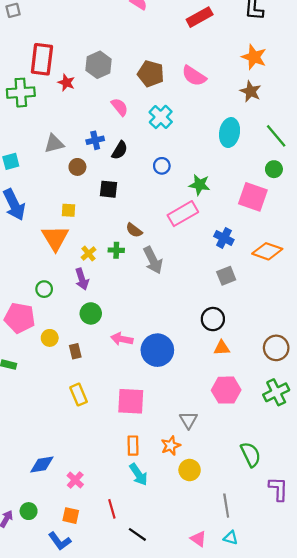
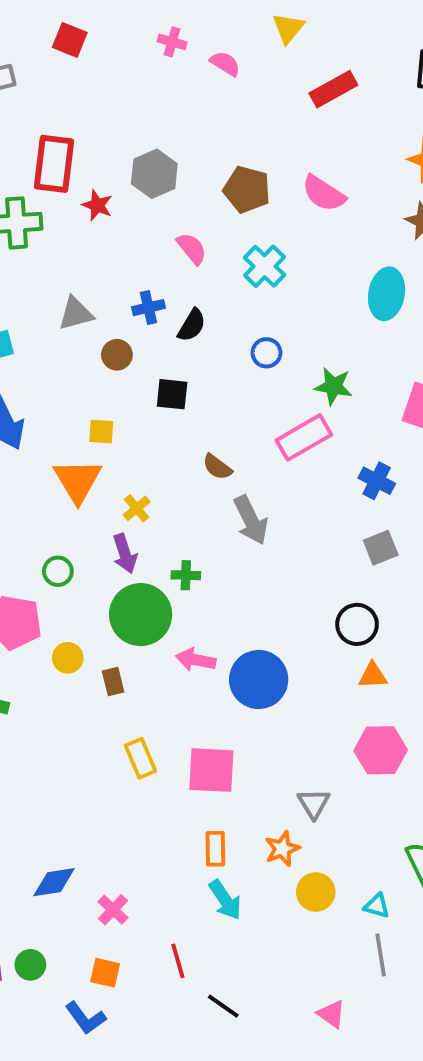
green cross: (116, 250) -> (186, 575), moved
green circle: (91, 313) -> (141, 615), size x1.6
yellow rectangle: (79, 395) -> (141, 758), moved
cyan triangle: (231, 538) -> (377, 906), moved

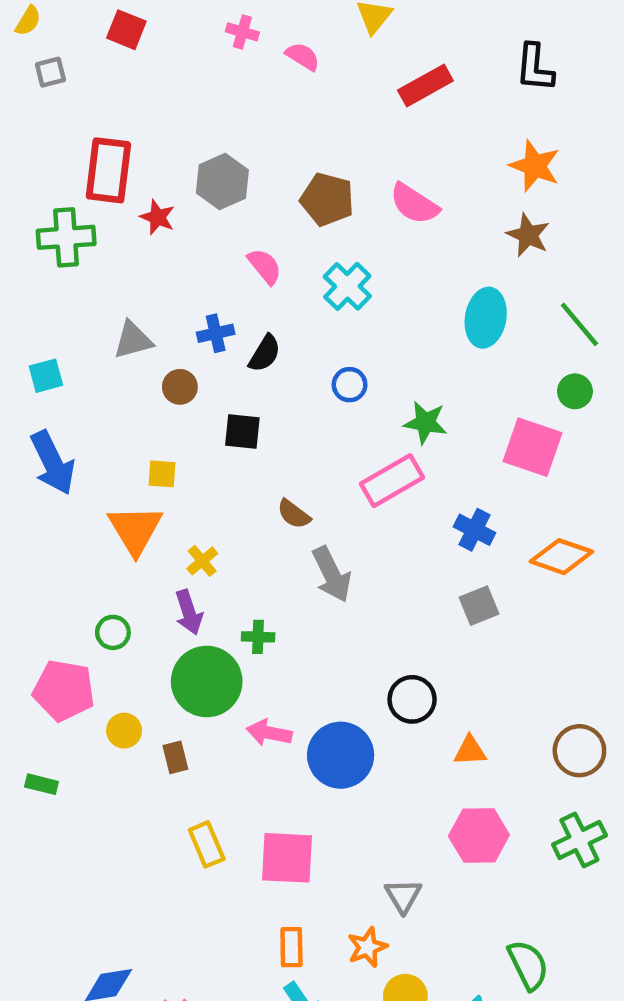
black circle: (357, 624) -> (412, 699), moved

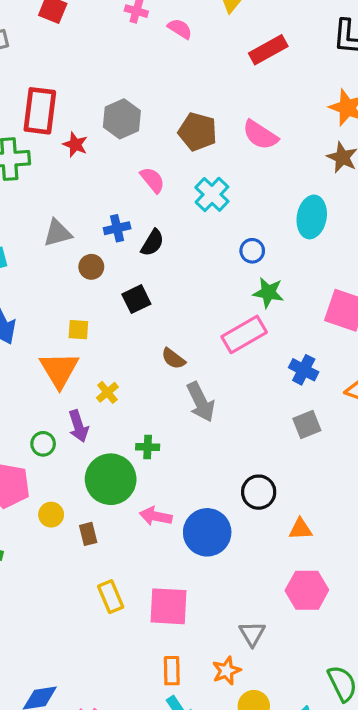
blue circle: (350, 385) -> (252, 251), moved
black square: (242, 432) -> (136, 299), turned -32
purple arrow: (189, 612) -> (78, 426), moved

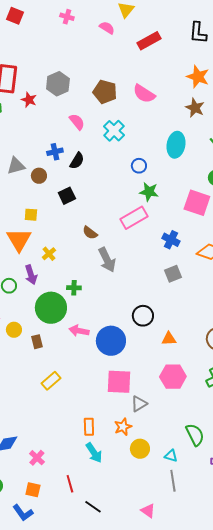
pink semicircle: (180, 29) -> (107, 28), moved
gray triangle: (58, 233) -> (16, 166), moved
yellow rectangle: (111, 597) -> (51, 381), turned 72
pink square: (169, 606) -> (119, 382), moved
gray triangle: (252, 634) -> (139, 404), turned 30

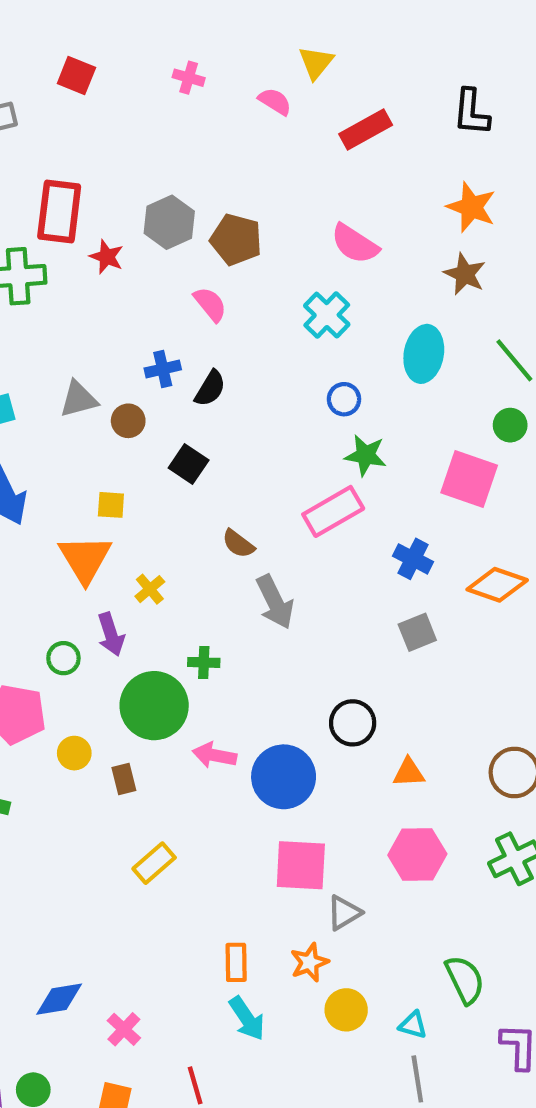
brown pentagon: (105, 92) -> (236, 240), moved
cyan cross: (114, 131) -> (327, 315), moved
black square: (67, 196) -> (189, 464), turned -30

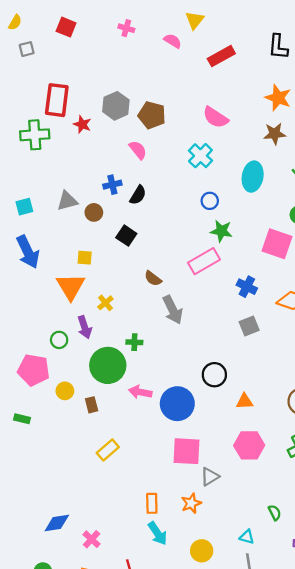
brown star: (465, 274) -> (275, 134), turned -30
green semicircle: (465, 980) -> (275, 513), size x0.6
yellow circle: (346, 1010) -> (202, 551), moved

